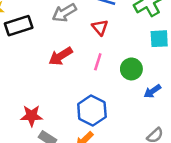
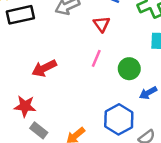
red arrow: (61, 56) -> (44, 68), moved
blue hexagon: (92, 110) -> (119, 119), moved

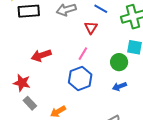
green circle: (129, 69) -> (119, 62), moved
blue hexagon: (119, 119) -> (80, 78), moved

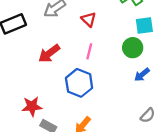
red arrow: (41, 55) -> (49, 53), moved
blue hexagon: (80, 78) -> (79, 83), moved

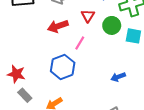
green circle: (133, 48) -> (112, 25), moved
red arrow: (49, 53) -> (58, 26), moved

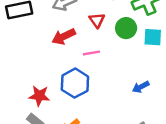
pink line: (80, 43) -> (91, 53), turned 56
red star: (16, 74) -> (39, 96), moved

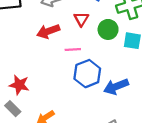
blue hexagon: (75, 83) -> (87, 74), moved
blue arrow: (141, 87) -> (116, 87), size x1.5

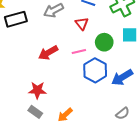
green circle: (108, 29) -> (104, 42), moved
red arrow: (48, 31) -> (48, 53), moved

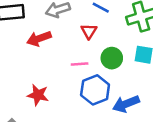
red arrow: (48, 53) -> (39, 39), moved
red star: (37, 90) -> (38, 95), moved

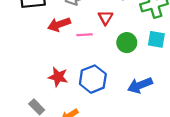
pink line: (80, 64) -> (85, 35), moved
blue hexagon: (95, 90) -> (93, 79), moved

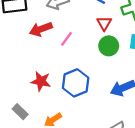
red triangle: (105, 18) -> (104, 23), moved
pink line: (85, 35) -> (66, 39), turned -49

